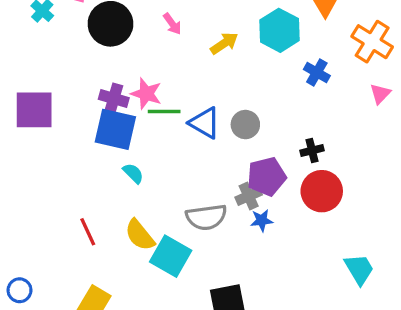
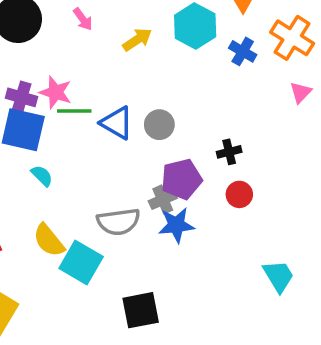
blue cross: (317, 73) -> (243, 51), moved
red circle: (322, 191) -> (239, 194), size x0.6
blue star: (262, 220) -> (176, 225), size x1.5

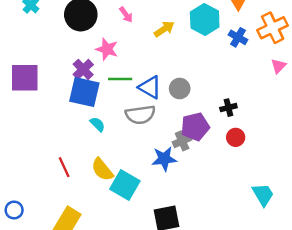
orange cross: (292, 38) -> (273, 28), turned 32
pink star: (56, 92) -> (107, 49), moved
purple cross: (21, 97) -> (83, 69), turned 30
gray semicircle: (118, 222) -> (140, 115), moved
blue star: (176, 225) -> (164, 159), moved

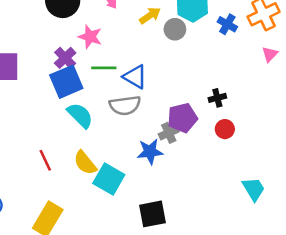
gray circle: (180, 89) -> (175, 29), moved
blue square: (84, 92) -> (66, 82), turned -36
cyan semicircle: (97, 124) -> (80, 115), size x1.6

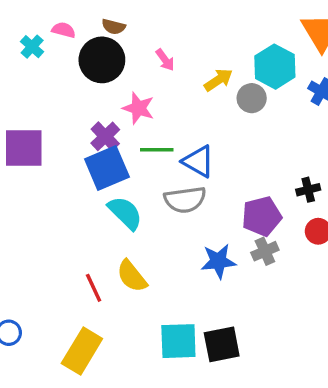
gray cross: (169, 133) -> (265, 251), moved
red line: (45, 160) -> (94, 288), moved
cyan square: (109, 179) -> (178, 341), moved, turned -32

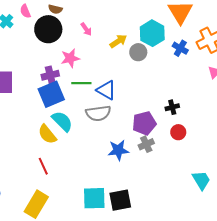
pink semicircle: (64, 30) -> (25, 11), turned -128
pink star: (138, 108) -> (70, 58), turned -30
purple cross: (105, 136) -> (50, 75), turned 30
yellow semicircle: (132, 276) -> (47, 134), moved

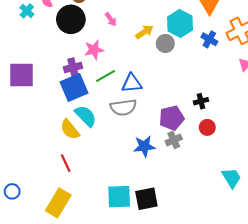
green line: (81, 83) -> (106, 76), turned -30
blue triangle: (106, 90) -> (132, 83), turned -35

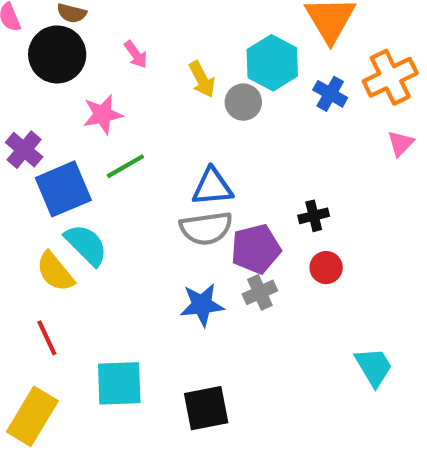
yellow arrow: (144, 32) -> (202, 79), turned 96
purple cross: (73, 68) -> (24, 150), moved, turned -36
blue triangle: (132, 83) -> (212, 187), moved
gray semicircle: (123, 107) -> (206, 228), moved
cyan square: (119, 197) -> (119, 383), moved

